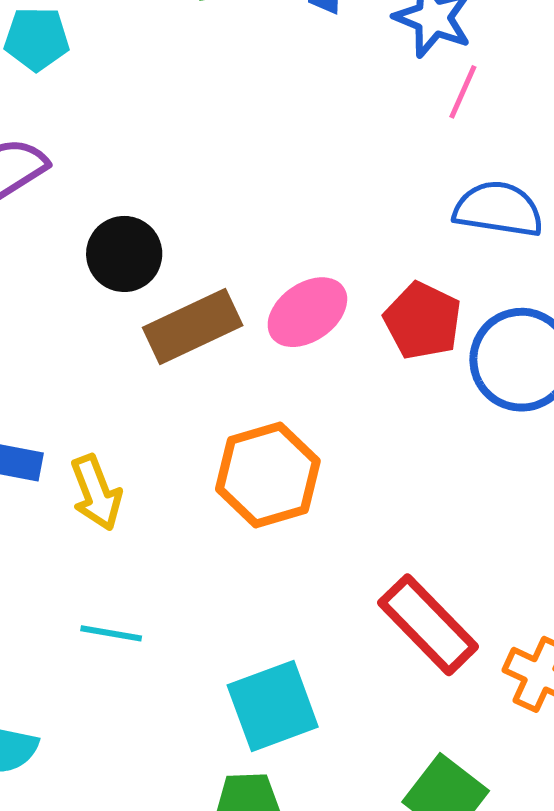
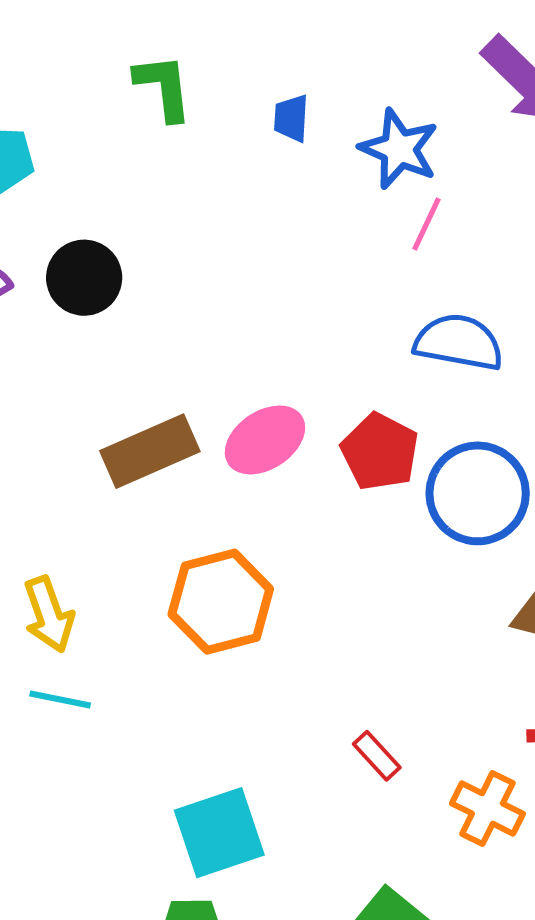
black circle: (124, 254) -> (84, 278), moved
red rectangle: (428, 625) -> (377, 756), size x0.5
cyan line: (111, 633) -> (60, 700), moved

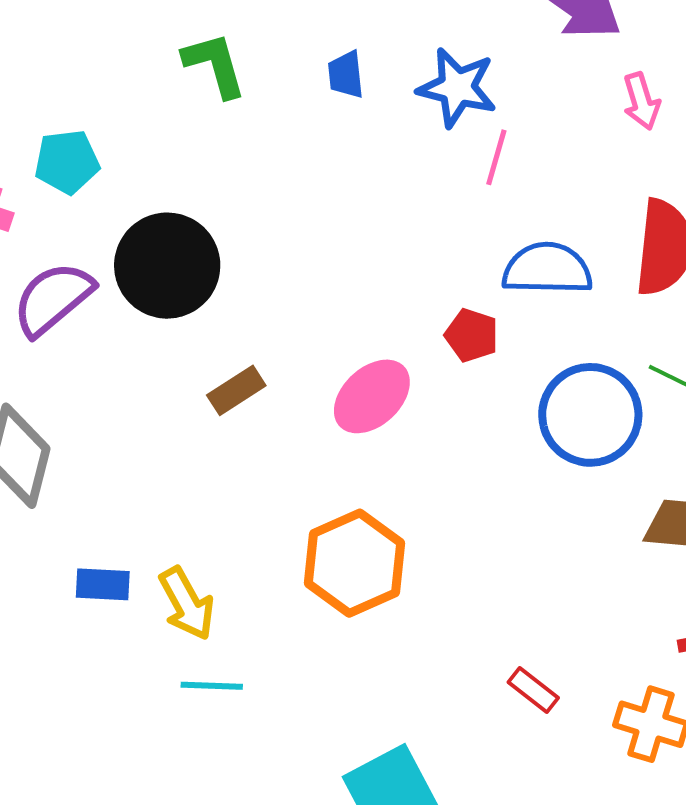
black circle: (84, 278) -> (167, 266), size x1.4
brown rectangle: (150, 451) -> (236, 390), moved, size x0.6
red pentagon: (380, 452) -> (472, 335), moved, size x0.7

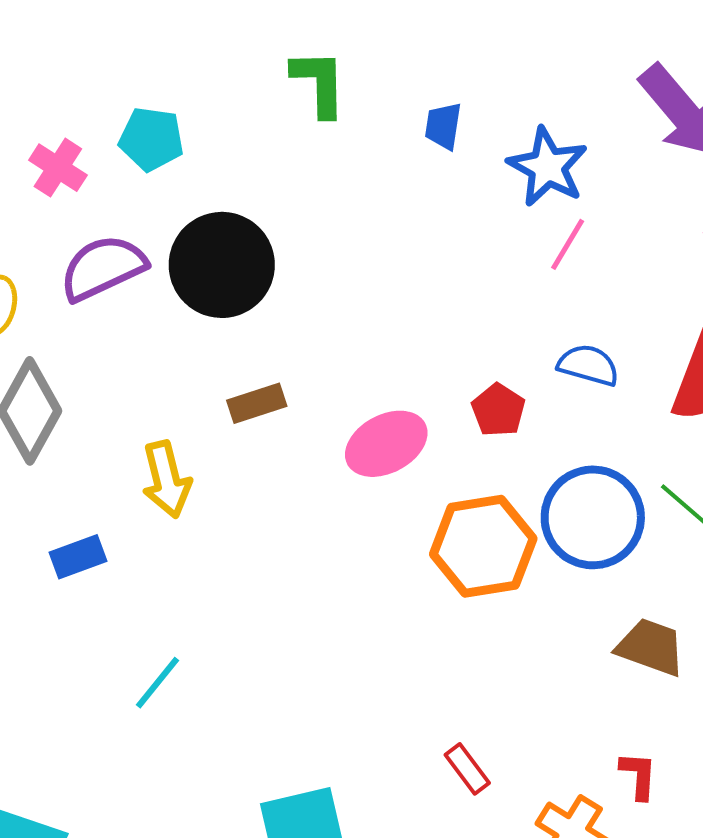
blue semicircle: (547, 269) -> (588, 365), size x0.7
orange hexagon: (354, 563) -> (483, 546), moved
blue rectangle: (103, 584) -> (78, 557), turned -38
yellow arrow: (187, 604) -> (166, 479), moved
cyan line: (212, 686) -> (157, 683), turned -68

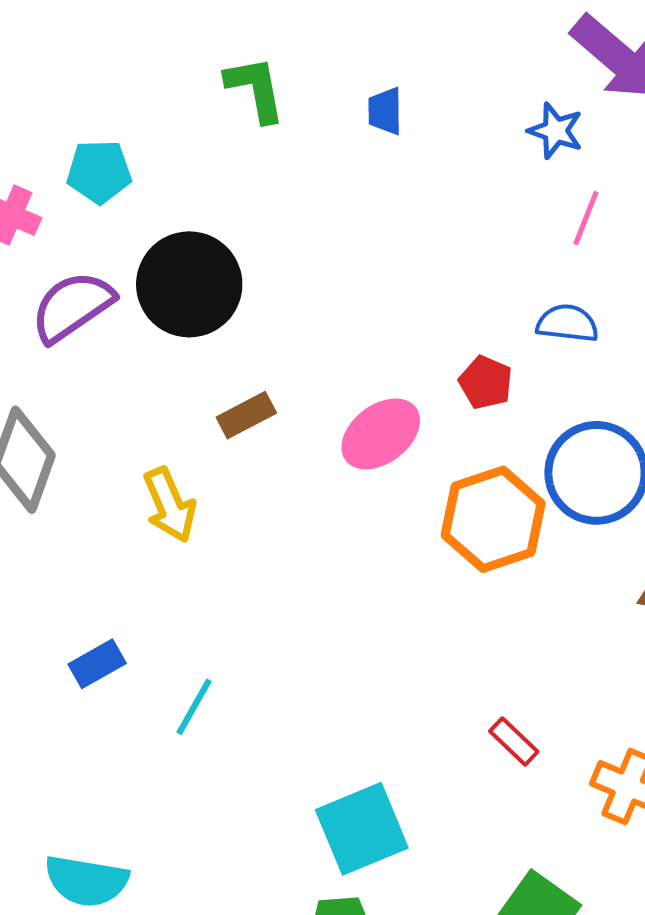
blue star: (548, 167) -> (556, 131), moved, size x0.7
pink line: (568, 244) -> (586, 218), moved
blue rectangle: (78, 557) -> (97, 664), moved

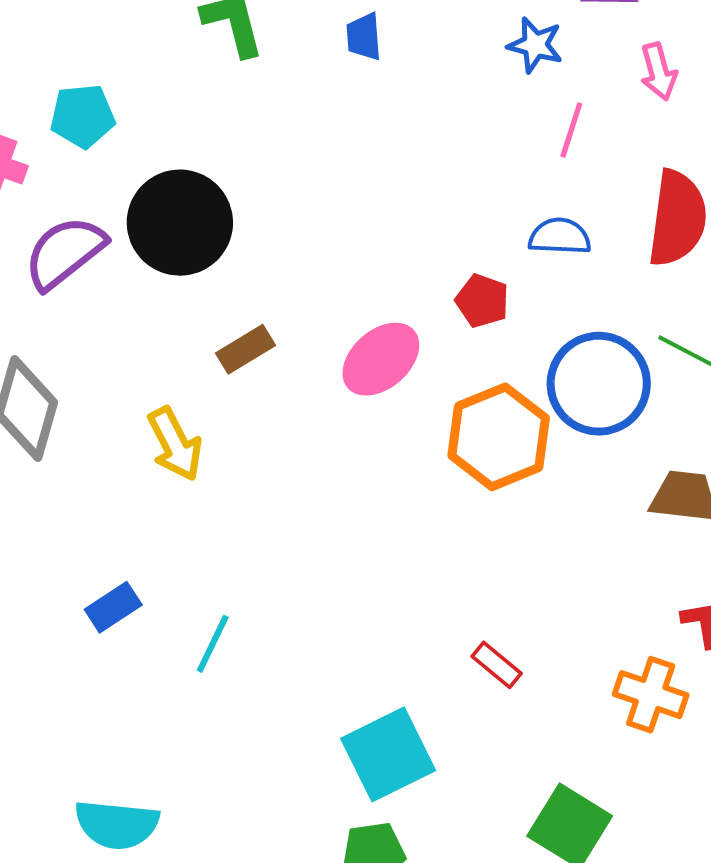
red rectangle: (514, 741) -> (497, 665), moved

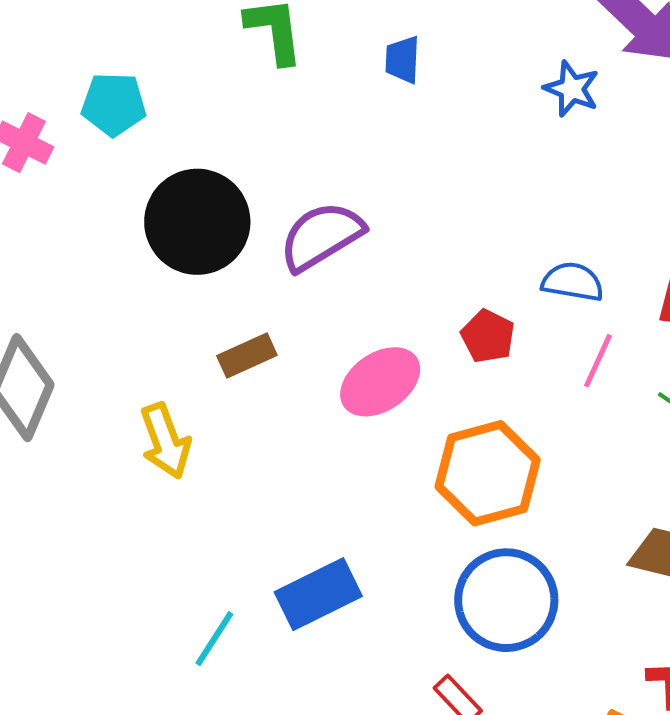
pink line: (571, 130) -> (598, 361), moved
purple semicircle: (65, 252) -> (321, 236), moved
blue circle: (599, 384) -> (506, 600), moved
blue rectangle: (113, 607) -> (318, 594), moved, size x1.5
cyan line: (213, 644) -> (214, 639), moved

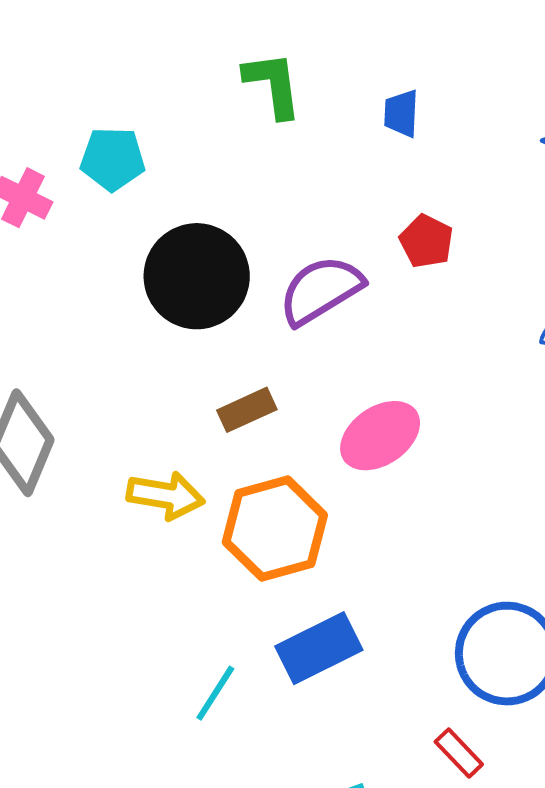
red pentagon: (488, 336) -> (426, 241), moved
yellow arrow: (165, 441) -> (166, 495), turned -60
orange hexagon: (488, 473) -> (275, 529), moved

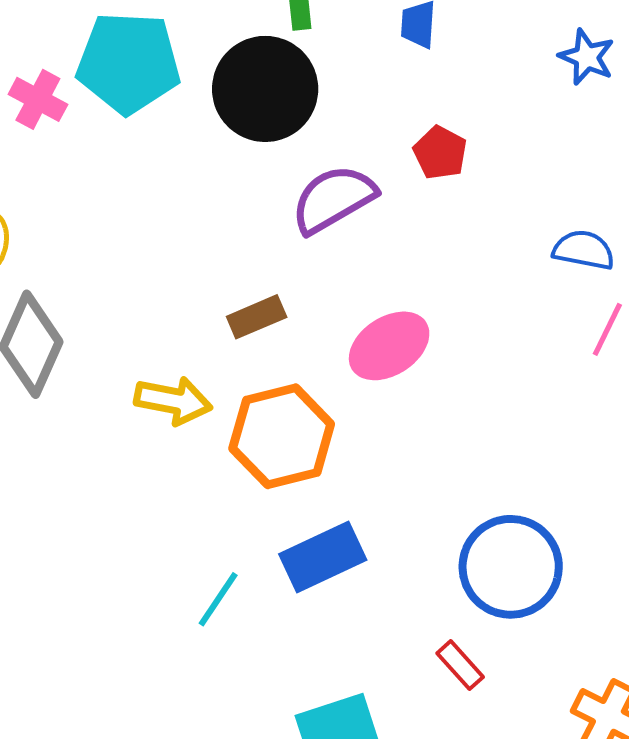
cyan pentagon: (113, 159) -> (129, 63), size x1.6
black circle: (197, 276) -> (265, 89), moved

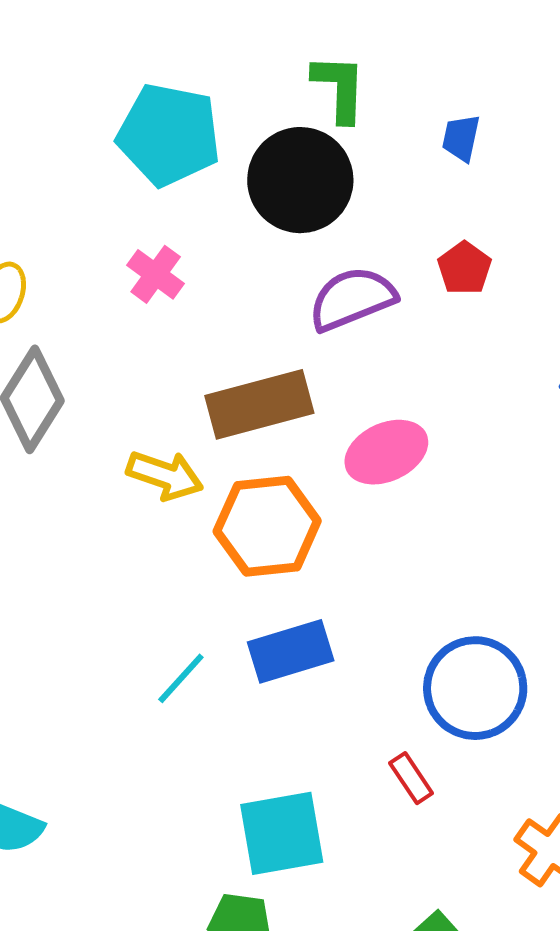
pink cross: (38, 99) -> (156, 274), moved
brown rectangle: (257, 317) -> (259, 404), size x1.8

